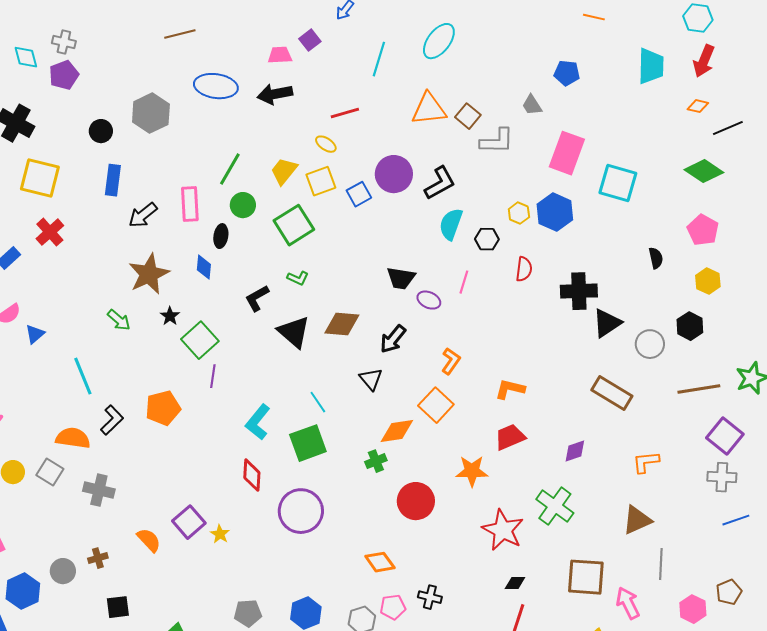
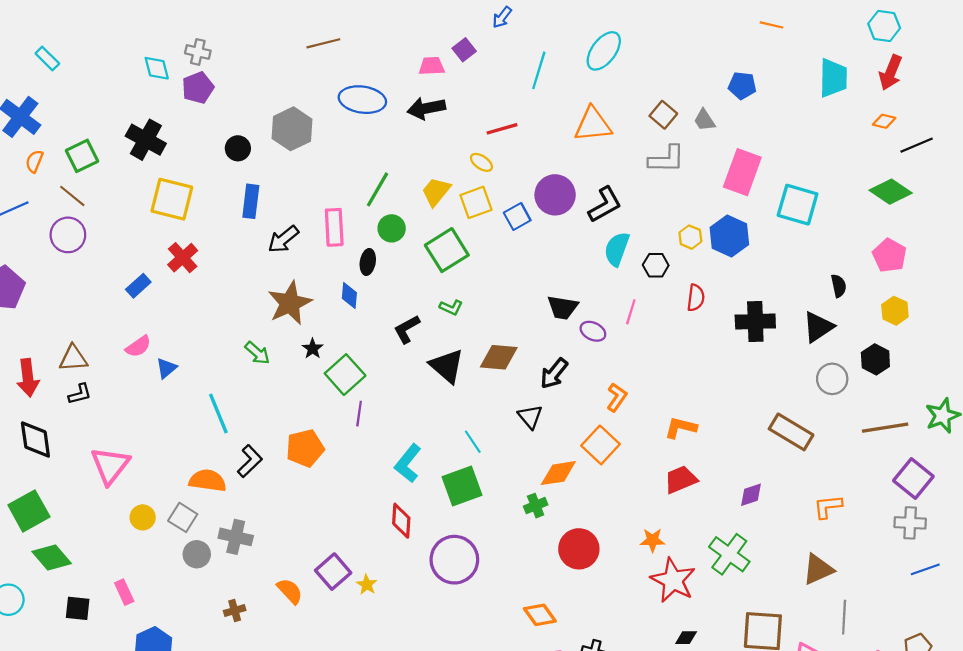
brown square: (468, 116) -> (663, 115), moved
black triangle: (607, 323) -> (818, 327), moved
orange star: (472, 471) -> (652, 540), moved, size x0.7
gray circle: (63, 571) -> (197, 554), moved

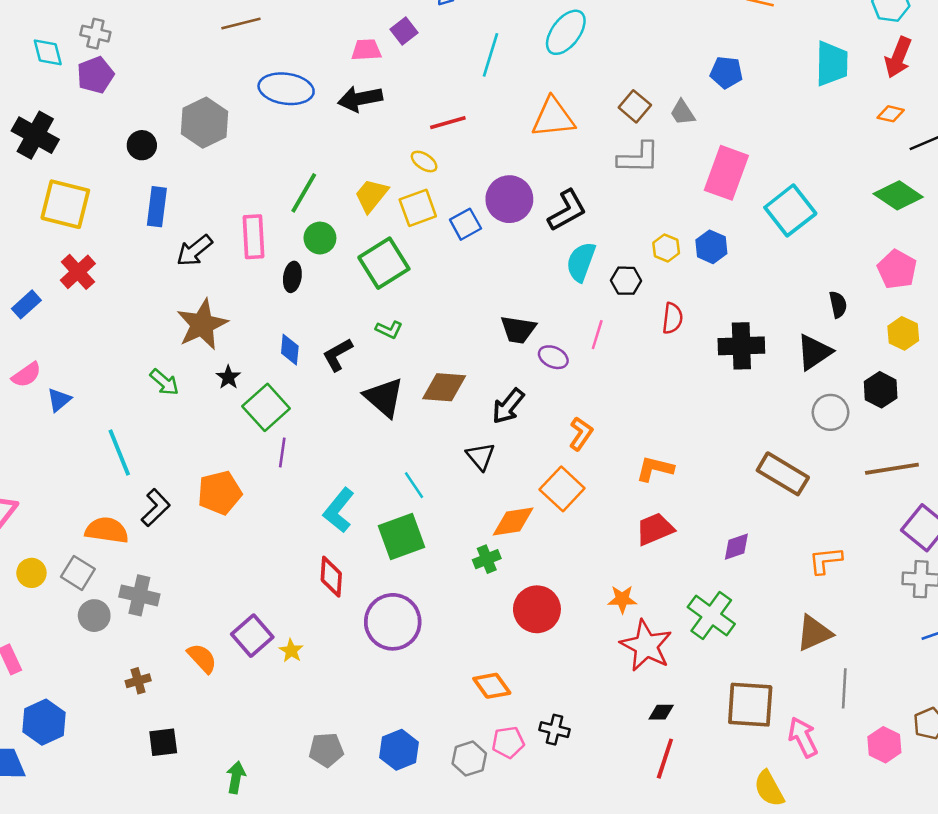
cyan square: (798, 205) -> (790, 210), turned 36
blue hexagon: (729, 236) -> (711, 247), size x0.7
blue diamond: (349, 296) -> (290, 350), moved

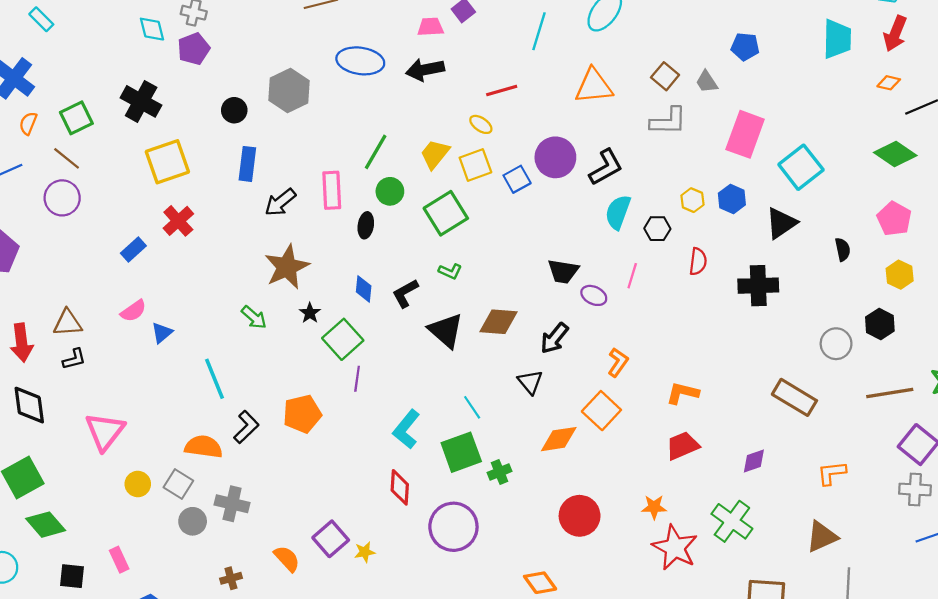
yellow square: (65, 204) -> (167, 162), turned -33
black triangle: (814, 352) -> (781, 223), moved
green cross: (487, 559) -> (500, 472), moved
yellow star: (291, 651) -> (365, 552), turned 30

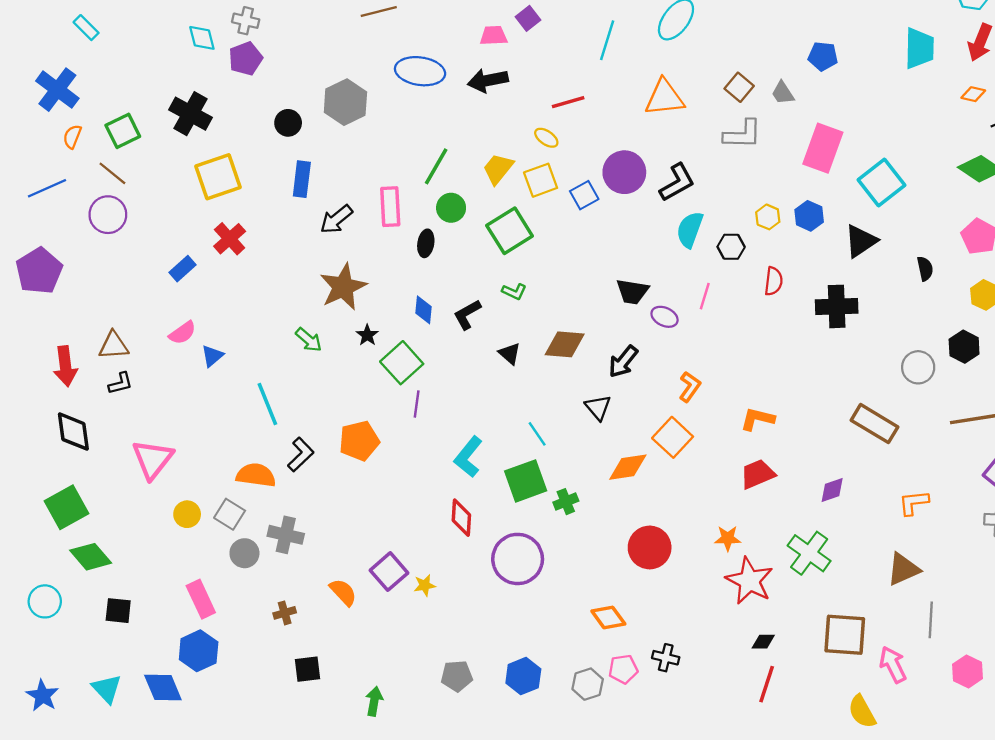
black triangle: (446, 331) -> (510, 354), size x0.6
pink rectangle: (119, 560) -> (201, 599), moved, size x1.4

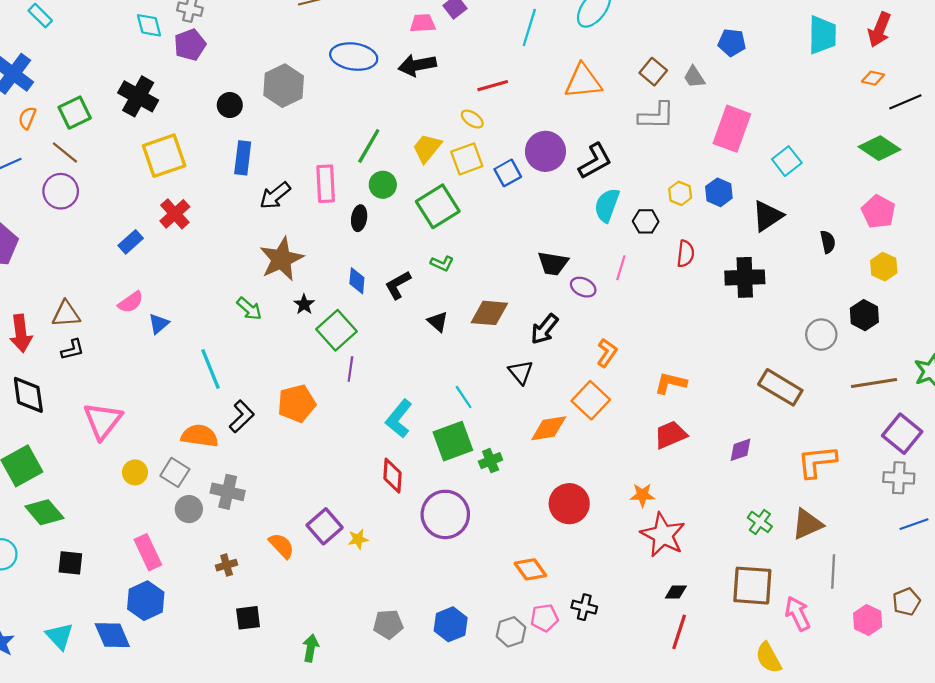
cyan square: (881, 183) -> (787, 161), size x0.7
orange L-shape: (914, 503) -> (817, 462), size x1.4
green cross: (809, 553) -> (760, 522), moved, size x0.6

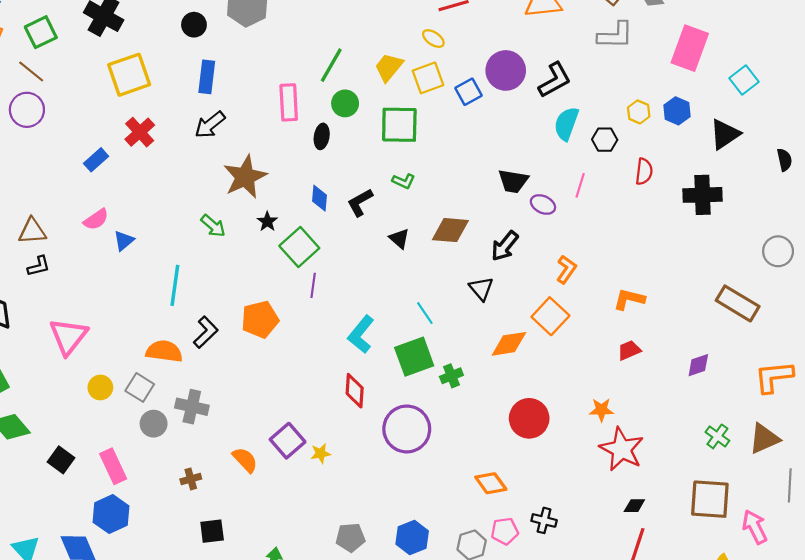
black arrow: (275, 196) -> (210, 125), moved
green square: (438, 206) -> (399, 125), turned 33
cyan line: (210, 369) -> (175, 285), turned 30
red trapezoid: (670, 435) -> (629, 350), size x0.7
black square: (70, 563) -> (61, 460), moved, turned 30

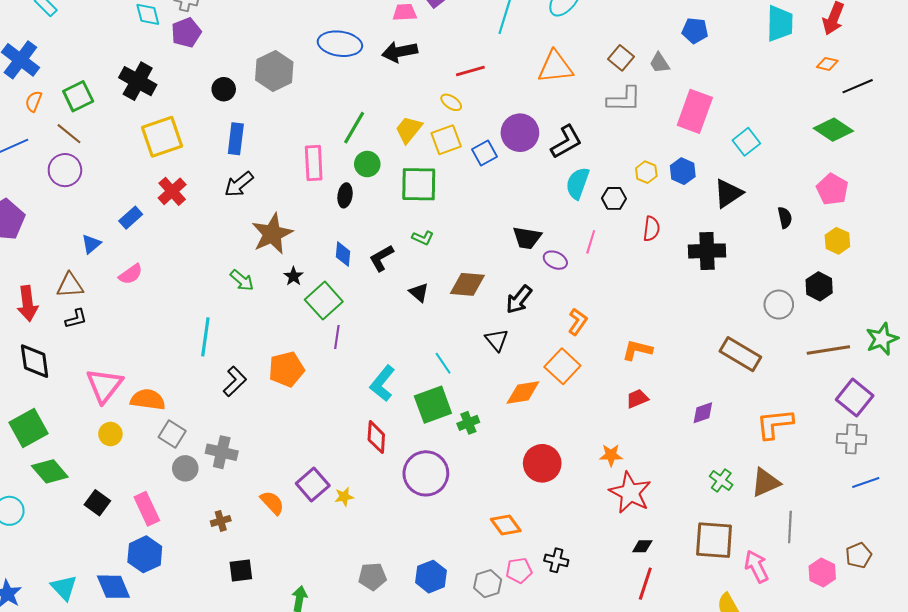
blue triangle: (124, 241) -> (91, 244), moved
orange semicircle: (164, 351) -> (148, 400), moved
yellow circle: (100, 387) -> (110, 434), moved

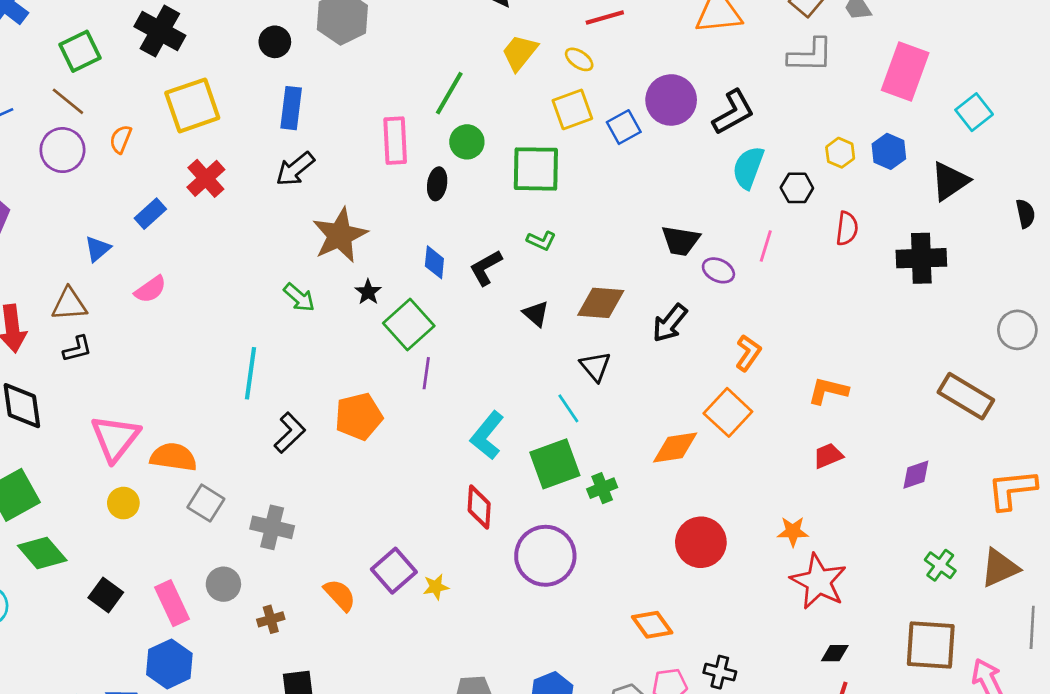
orange semicircle: (34, 101) -> (121, 139), moved
yellow trapezoid: (409, 130) -> (520, 53), moved
black triangle: (497, 340) -> (595, 366), moved
gray circle: (185, 468) -> (223, 584), moved

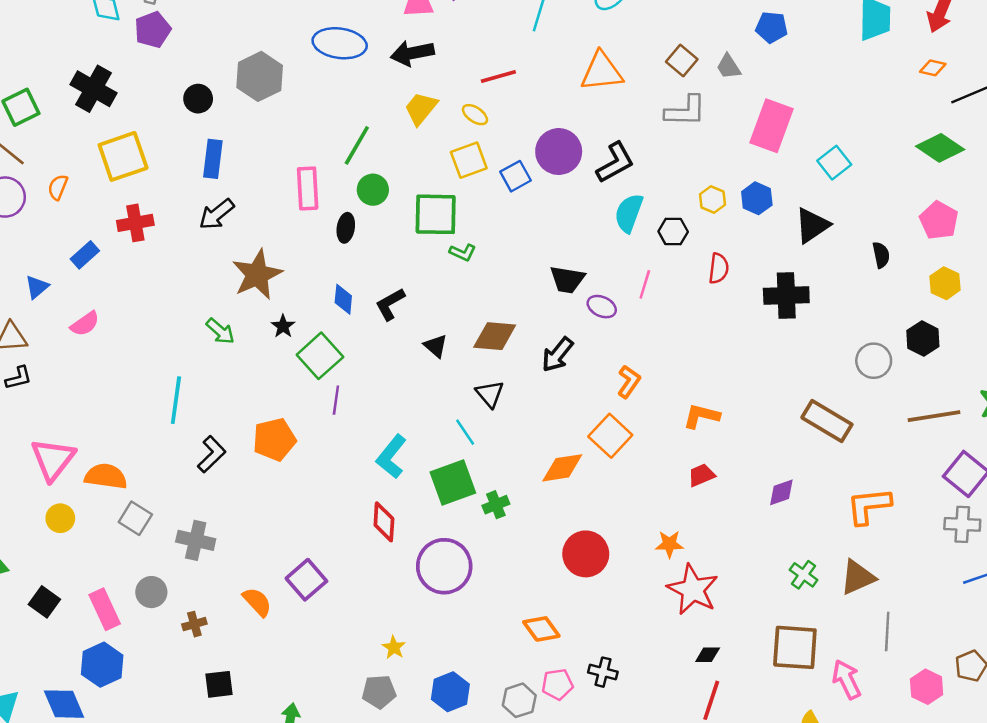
red cross: (206, 178) -> (135, 223), turned 32
green L-shape: (541, 241) -> (463, 252), moved
yellow star: (436, 587) -> (394, 647), moved, turned -30

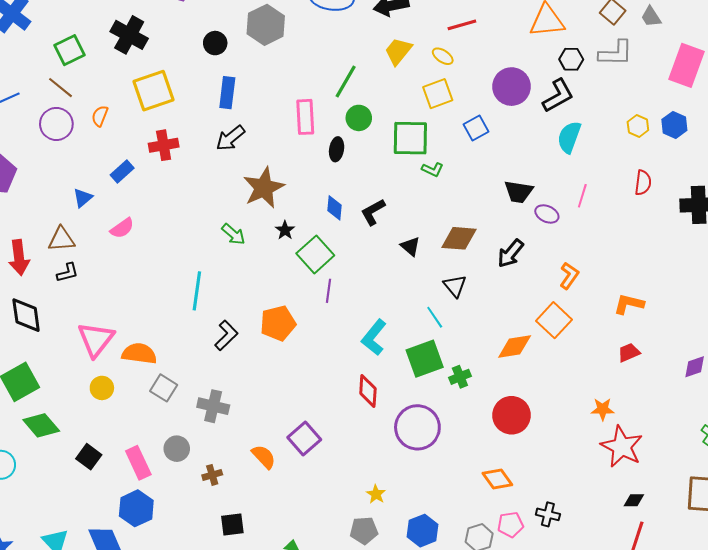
blue square: (516, 176) -> (476, 128), moved
black hexagon: (673, 232) -> (571, 59), moved
red circle: (586, 554) -> (512, 415), moved

